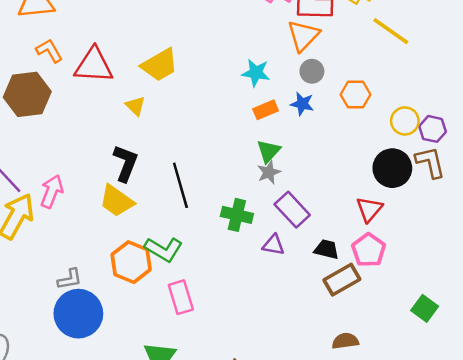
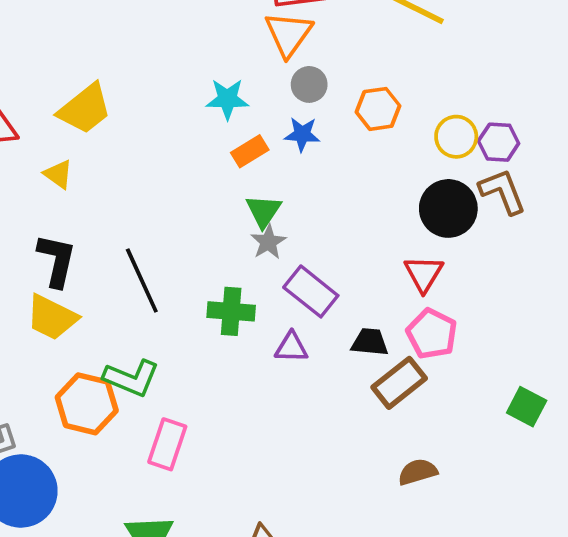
pink rectangle: (181, 297) -> (167, 444), turned 44

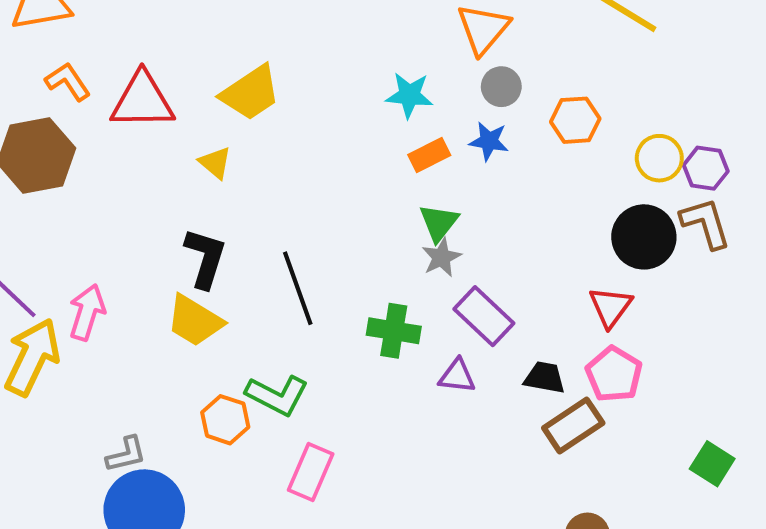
orange hexagon: (87, 404) -> (225, 420), size x0.7

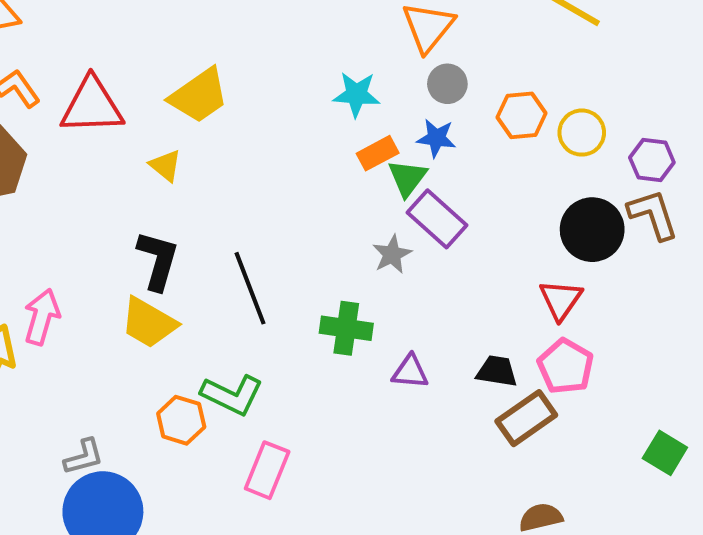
yellow circle: (659, 158) -> (582, 133), moved
green triangle: (439, 223) -> (407, 178), moved
purple rectangle: (484, 316) -> (437, 219), moved

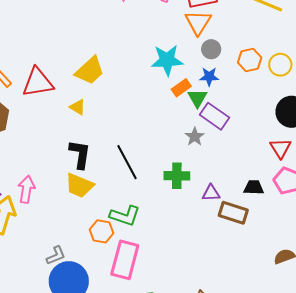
cyan star: (356, 94) -> (167, 60), size x1.4
brown rectangle: (526, 418) -> (233, 213), moved, turned 60
pink rectangle: (267, 470) -> (125, 260), moved, size x1.4

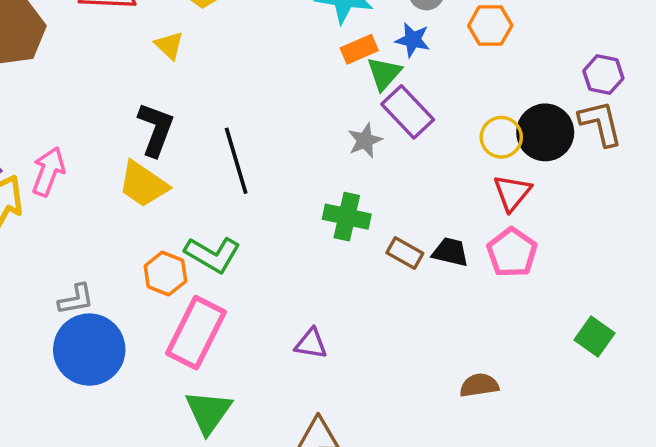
yellow circle: (280, 65) -> (501, 137), moved
green cross: (177, 176) -> (347, 217), moved
purple triangle: (211, 193) -> (311, 344), moved
brown rectangle: (233, 213) -> (405, 253), moved, size x0.7

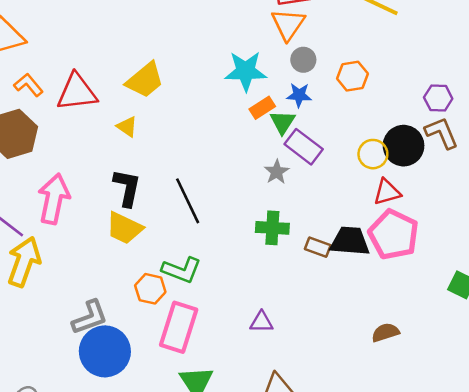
pink arrow: (48, 172) -> (54, 199), moved, size x1.4
red triangle: (512, 193) -> (387, 192), turned 44
black trapezoid: (450, 252) -> (350, 241), size x1.5
pink pentagon: (512, 252) -> (394, 235), size x1.4
gray L-shape: (76, 299) -> (90, 317), size x1.4

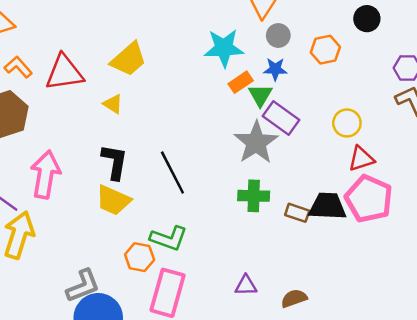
black circle: (404, 146) -> (367, 19), moved, size x0.7
gray star: (277, 172) -> (256, 143), size x1.8
brown semicircle: (385, 332) -> (294, 298), moved

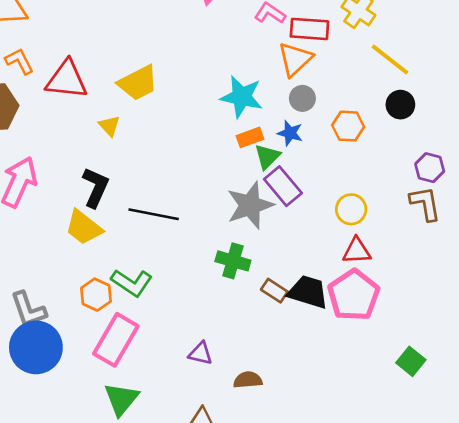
black line: (172, 173) -> (154, 214), turned -66
gray L-shape: (83, 286) -> (28, 310), turned 78

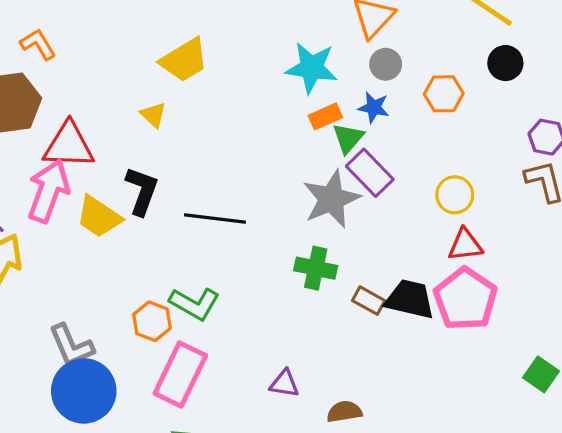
red triangle: (67, 80) -> (69, 145), moved
yellow trapezoid: (84, 227) -> (99, 217), moved

